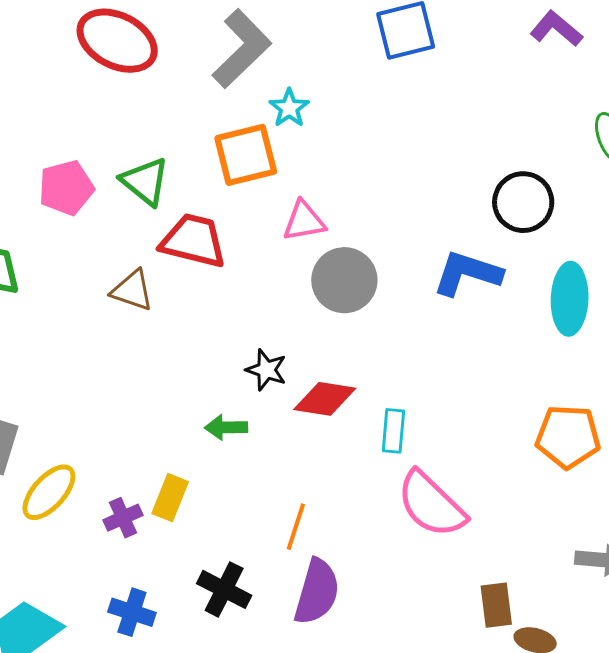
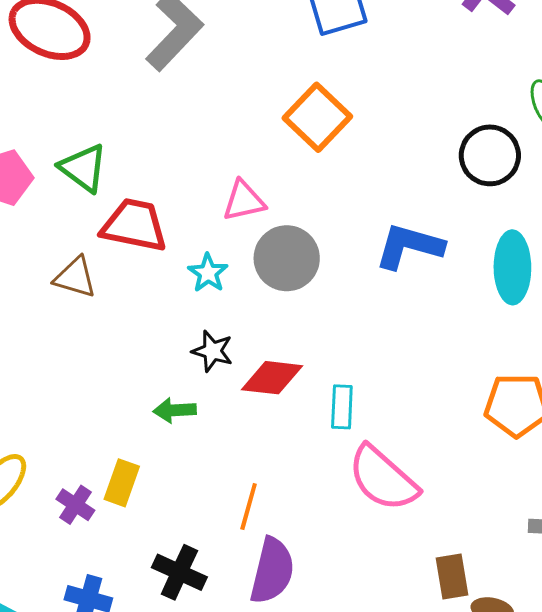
cyan star: (289, 108) -> (208, 273), moved
orange square: (246, 155) -> (317, 117), moved, turned -30
black circle: (523, 202) -> (490, 155), moved
purple cross: (123, 518) -> (75, 505), turned -30

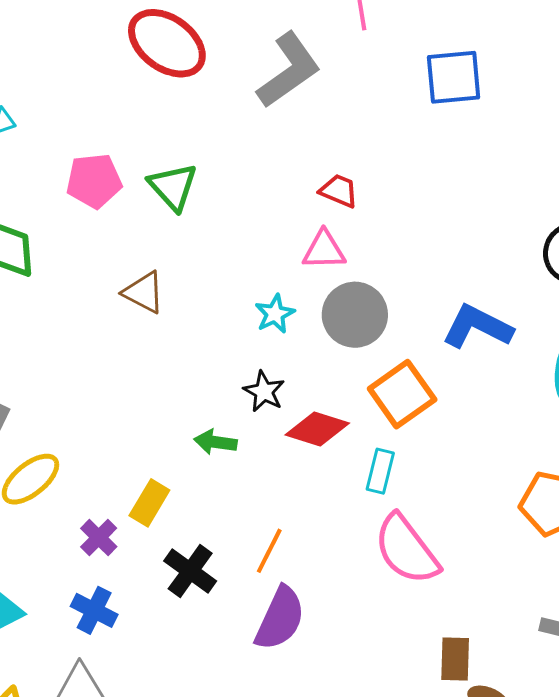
orange square: (317, 117) -> (402, 394), moved
red trapezoid: (134, 225) -> (339, 191), moved, size x0.6
purple cross: (75, 505) -> (99, 537), moved
black cross: (179, 572) -> (190, 571), moved

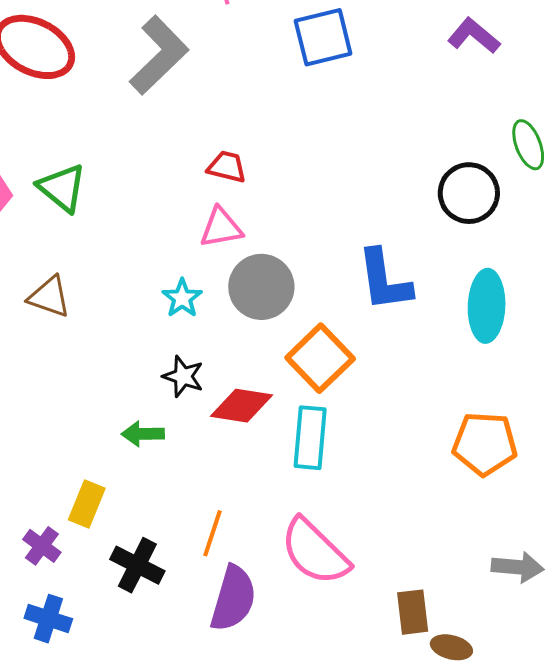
blue L-shape: (477, 327) -> (384, 280), turned -116
cyan rectangle: (380, 471) -> (310, 438), size x1.4
pink semicircle: (406, 550) -> (315, 552), moved

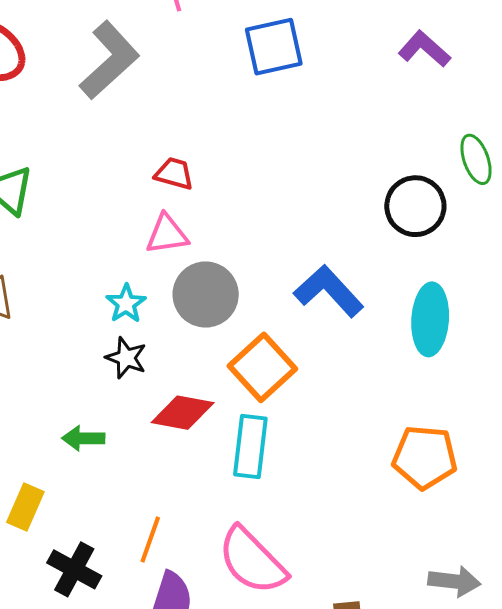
blue L-shape: (384, 280) -> (329, 291), turned 144
black star: (183, 376) -> (126, 358), moved

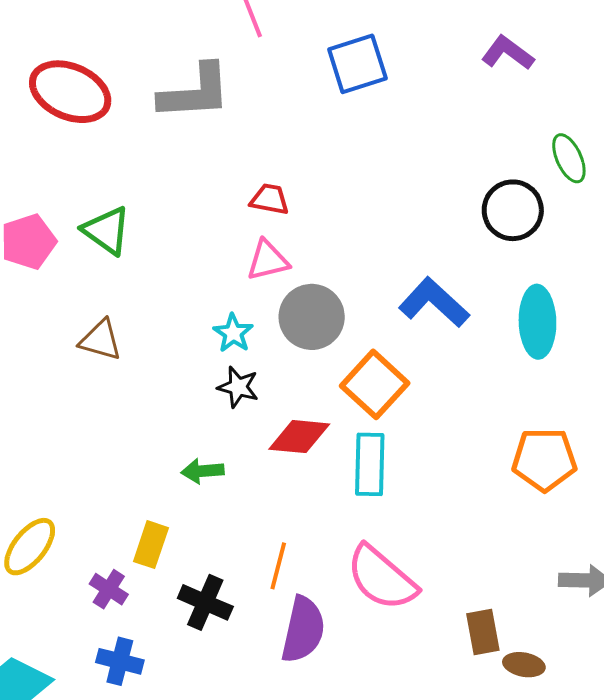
gray L-shape: (109, 60) -> (195, 92), turned 44

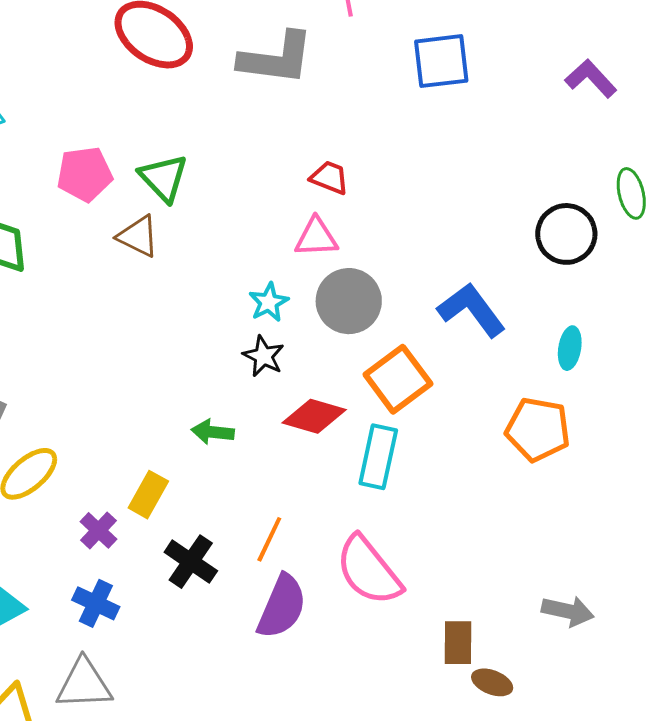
cyan ellipse: (537, 322) -> (570, 348), size x0.6
brown triangle: (101, 340) -> (138, 236), moved
orange pentagon: (544, 459) -> (538, 429), moved

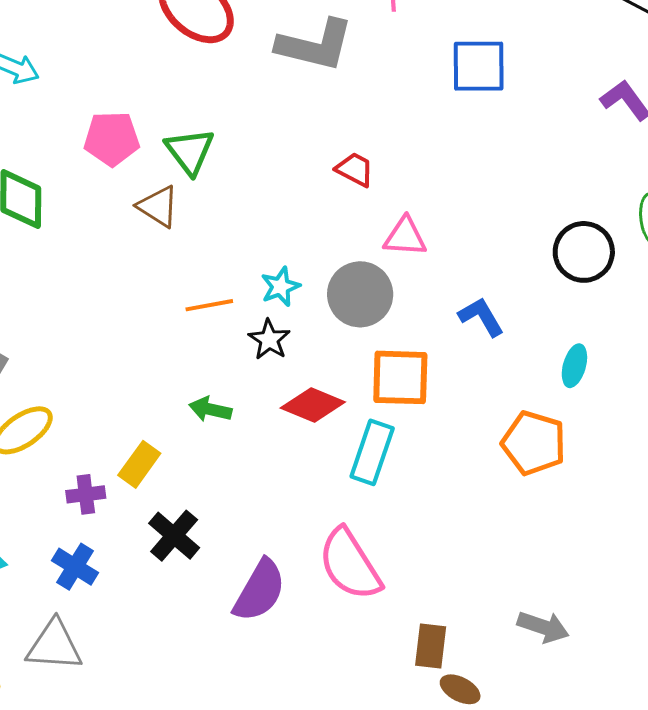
pink triangle: (316, 237) -> (405, 237), moved
blue L-shape: (472, 310) -> (481, 317), size x0.7
orange square: (398, 379) -> (400, 377), turned 32
purple cross: (98, 530) -> (86, 494), turned 33
orange line: (269, 539) -> (209, 305), moved, turned 48

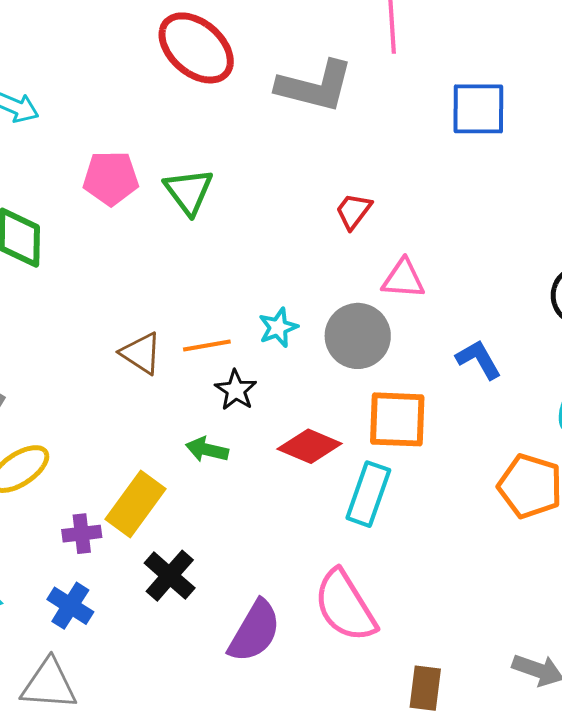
red trapezoid: (355, 170) -> (354, 211), turned -81
brown triangle: (158, 206) -> (141, 353), moved
black star: (269, 340) -> (236, 390), moved
yellow rectangle: (139, 464) -> (136, 504), size x1.4

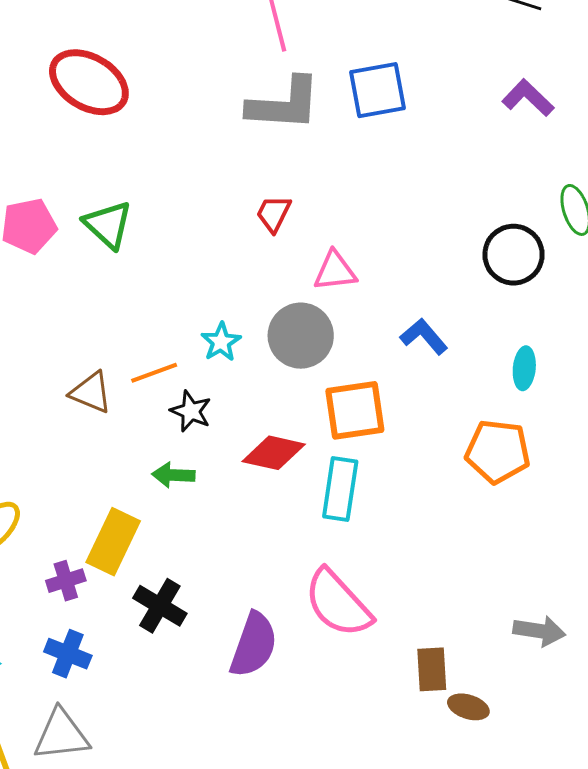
gray L-shape: (315, 86) -> (284, 104), moved

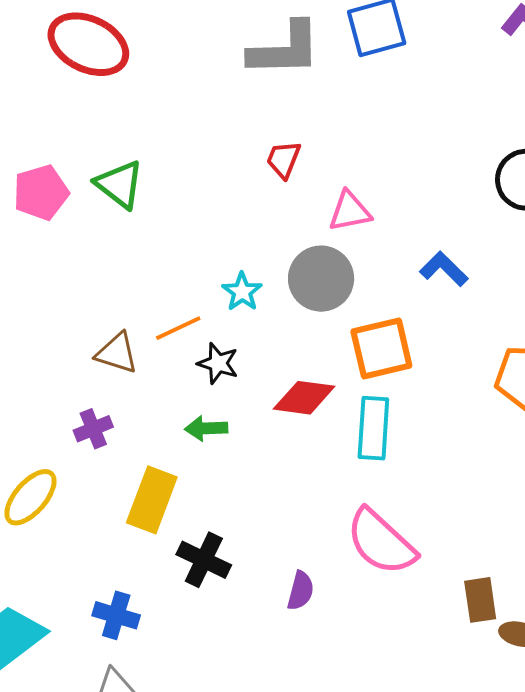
purple cross: (66, 581) -> (93, 429), moved
purple semicircle: (254, 645) -> (301, 591), size x0.6

